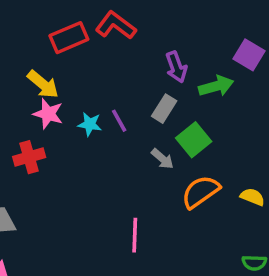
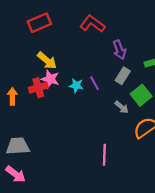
red rectangle: (69, 38) -> (39, 23), moved
purple arrow: (176, 67) -> (119, 50), moved
red cross: (29, 157) -> (38, 88), moved

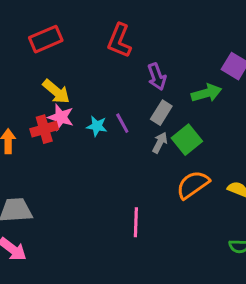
red L-shape: (92, 24) -> (119, 41), turned -105
gray arrow: (122, 107) -> (160, 143), moved, turned -104

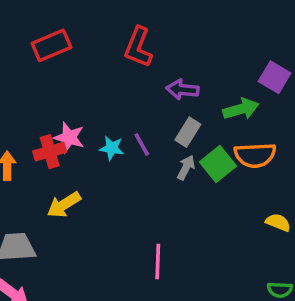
purple arrow: (157, 77) -> (182, 90), turned 116
yellow arrow: (56, 92) -> (64, 205), moved, turned 108
orange semicircle: (193, 185) -> (255, 155), moved, turned -148

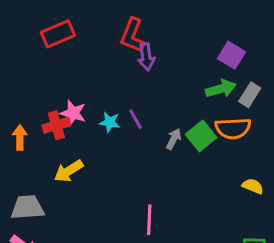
purple square: (275, 77) -> (231, 55), moved
purple arrow: (182, 90) -> (146, 57), moved, turned -104
gray rectangle: (188, 132) -> (250, 95), moved

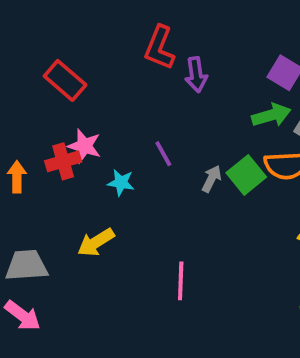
red rectangle: (58, 34) -> (65, 80), moved, turned 64
purple arrow: (146, 57) -> (196, 75), moved
cyan star: (110, 122) -> (121, 183), moved
yellow arrow: (69, 171) -> (96, 242), moved

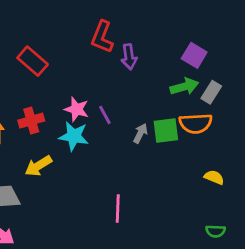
pink star: (84, 146) -> (77, 109), moved
green square: (246, 175) -> (166, 131), turned 32
cyan star: (121, 183) -> (74, 136), size x1.5
yellow arrow: (96, 242) -> (38, 166), moved

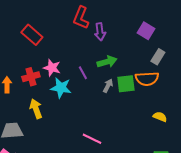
green arrow: (184, 87) -> (107, 62), moved
pink star: (77, 109) -> (52, 68), moved
yellow arrow: (38, 166) -> (36, 109), turned 102
pink line: (118, 208) -> (92, 139), turned -66

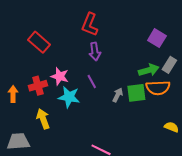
purple arrow: (100, 32) -> (95, 51), moved
green arrow: (107, 62) -> (149, 70), moved

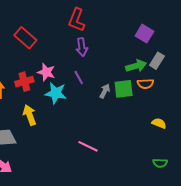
orange semicircle: (158, 88) -> (145, 84), size x0.7

